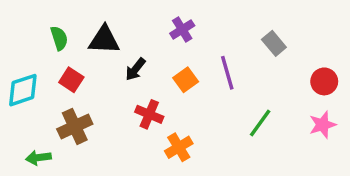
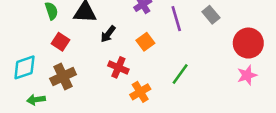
purple line: (227, 73) -> (176, 19), moved
red circle: (324, 81) -> (248, 43), size x1.5
cyan diamond: (23, 90) -> (24, 67), moved
green line: (260, 123) -> (180, 74), moved

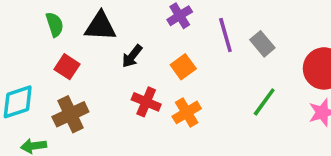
gray rectangle: (211, 15) -> (262, 44), moved
green line: (180, 74) -> (264, 102), moved
orange cross: (140, 92) -> (187, 112), moved

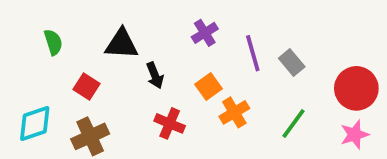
green semicircle: (55, 24) -> (53, 42), moved
black arrow: (132, 56) -> (155, 75), turned -60
orange cross: (187, 112) -> (234, 112), moved

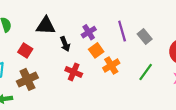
purple cross: (205, 33) -> (89, 32), moved

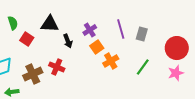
gray rectangle: (145, 36) -> (142, 34), turned 56
red square: (25, 50) -> (27, 39), moved
red cross: (74, 72) -> (57, 67), moved

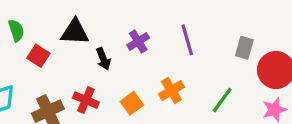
gray rectangle: (142, 34) -> (244, 48), moved
orange square: (97, 47) -> (132, 103), moved

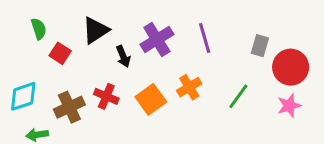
black triangle: (75, 32) -> (96, 30), turned -36
purple cross: (138, 41) -> (157, 39), size x1.5
orange square: (132, 103) -> (151, 99), size x1.4

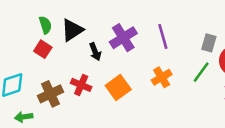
green semicircle: (39, 29) -> (45, 25), moved
orange cross: (189, 87) -> (162, 77), moved
green line: (238, 96) -> (201, 72), moved

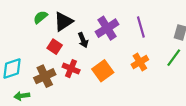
green semicircle: (45, 25) -> (40, 17), turned -112
red square: (43, 49) -> (55, 47), moved

